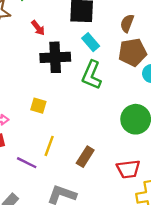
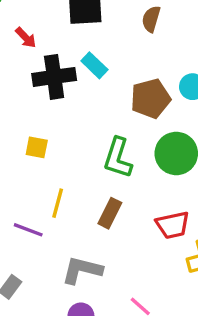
cyan rectangle: (91, 42) -> (94, 65), moved
brown pentagon: (133, 52) -> (150, 99), moved
green L-shape: (92, 75) -> (118, 158), moved

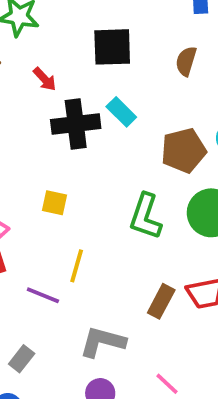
brown rectangle: (110, 213) -> (161, 301), moved

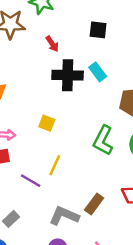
black square: (112, 47) -> (98, 30), size x0.7
brown rectangle: (161, 301) -> (94, 204), moved

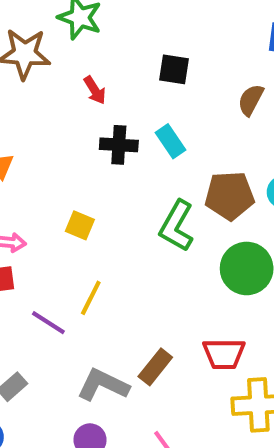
black cross: (68, 75) -> (119, 145), size x0.7
green L-shape: (103, 140) -> (177, 226), moved

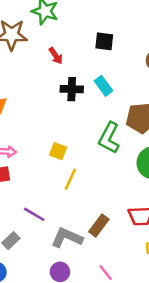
yellow square: (80, 225) -> (58, 151), moved
yellow line: (91, 298) -> (70, 179), moved
purple line: (48, 323) -> (34, 214), moved

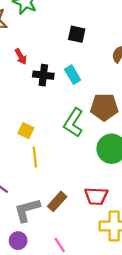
red arrow: (56, 56) -> (21, 56), moved
yellow line: (70, 179) -> (35, 157), turned -36
gray L-shape: (67, 238) -> (27, 210), turned -44

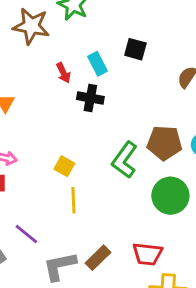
cyan rectangle: (73, 75) -> (98, 64), moved

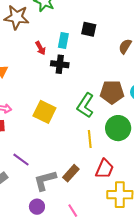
cyan rectangle: (98, 64) -> (63, 41), turned 42
yellow square: (64, 166) -> (44, 112), size x1.6
yellow line: (73, 200) -> (90, 139), moved
red trapezoid: (147, 254) -> (105, 169), turned -70

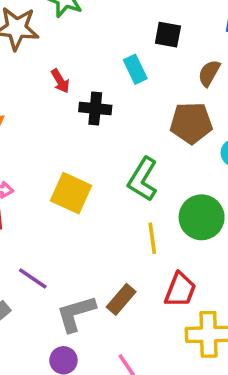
black square: (89, 29) -> (168, 35), moved
cyan rectangle: (63, 41) -> (135, 69), moved, turned -35
brown pentagon: (112, 92) -> (191, 123), moved

